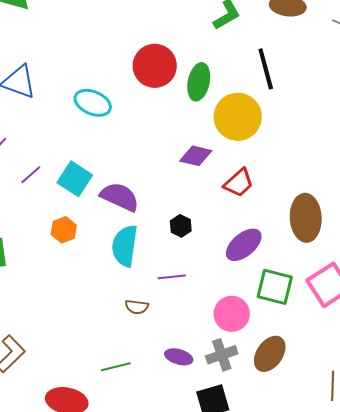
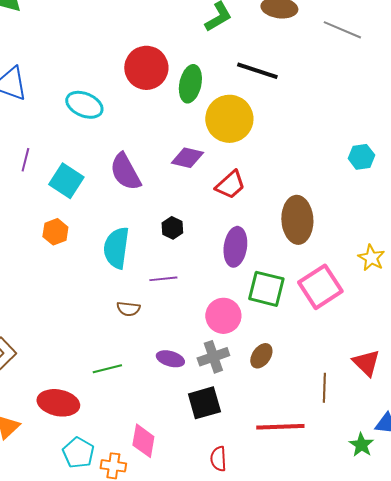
black line: (266, 69) -> (257, 71), turned -57
purple line: (31, 175) -> (25, 160), moved, turned -35
purple semicircle: (120, 197) -> (125, 172), moved, turned -144
purple ellipse: (244, 245) -> (235, 247), turned -42
brown ellipse: (270, 354) -> (261, 356), size x0.7

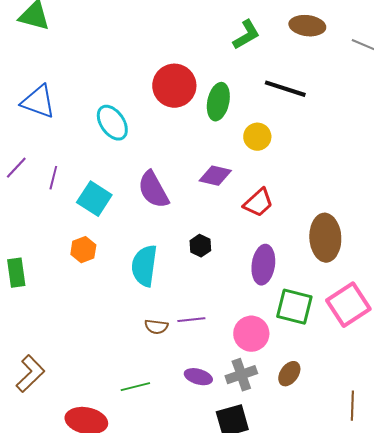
cyan ellipse: (84, 105) -> (112, 123), turned 33
yellow circle: (229, 119) -> (257, 137), size x0.6
purple line: (163, 279) -> (191, 320), moved

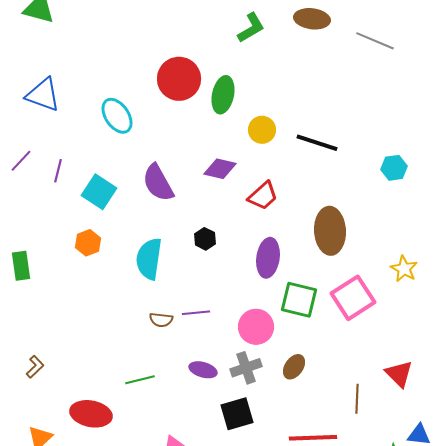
black line: (285, 89) -> (317, 143), moved
brown L-shape: (30, 374) -> (35, 367), size x0.6

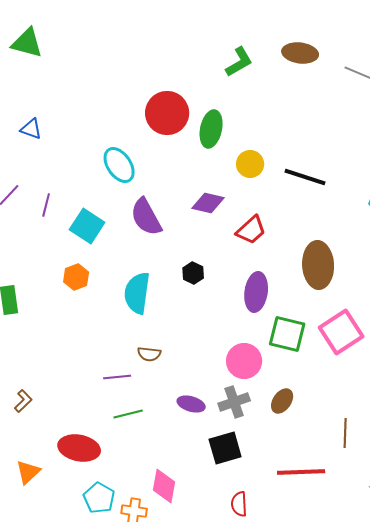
blue triangle: (43, 95) -> (31, 129), size x0.6
cyan ellipse: (117, 116) -> (119, 165), moved
purple line: (196, 313) -> (117, 377), moved

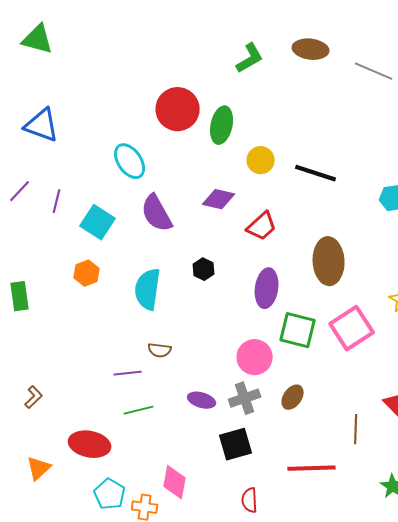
blue triangle: (31, 129) -> (42, 125), size x1.6

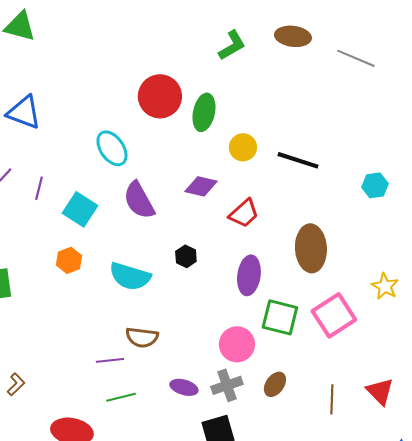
cyan semicircle: (148, 289) -> (130, 276), turned -81
brown semicircle: (160, 350) -> (142, 337), size x1.4
brown line: (356, 429) -> (332, 399), moved

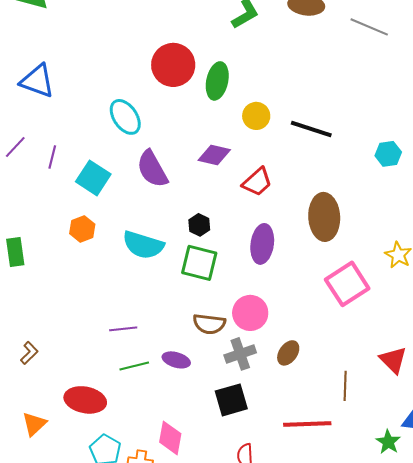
green square: (280, 317) -> (199, 263), moved
brown semicircle: (142, 337) -> (209, 324), moved
purple ellipse: (184, 387) -> (176, 360), moved
brown line: (332, 399) -> (345, 386), moved

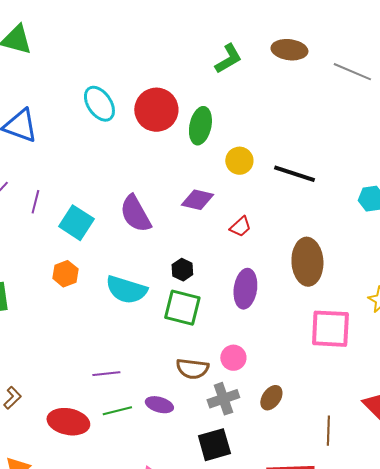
cyan ellipse: (125, 117) -> (99, 104), moved
red trapezoid: (257, 182) -> (240, 227), size x0.7
pink square: (347, 284) -> (330, 329), turned 36
pink circle: (250, 313) -> (233, 358), size x0.7
red ellipse: (85, 400) -> (68, 422), moved

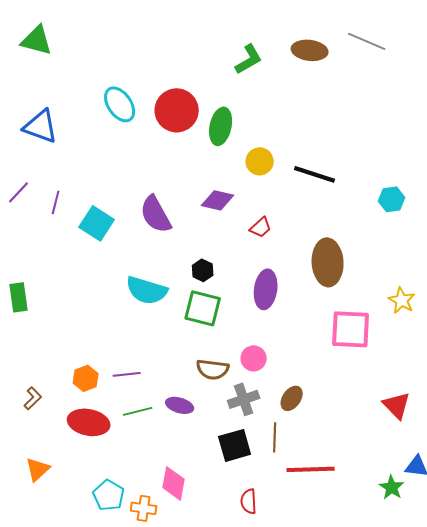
gray line: (352, 72) -> (367, 41), moved
orange hexagon: (65, 274) -> (86, 378), moved
brown line: (328, 431) -> (275, 437), moved

